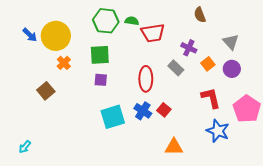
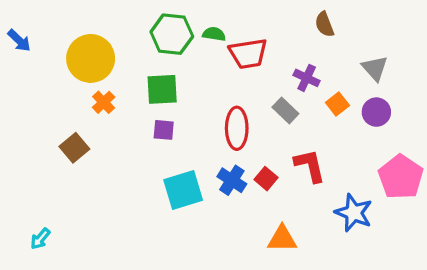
blue arrow: (30, 35) -> (19, 41), moved
red L-shape: (211, 98) -> (310, 166), moved

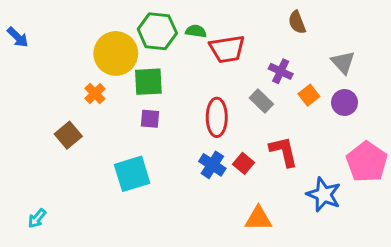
yellow circle: (91, 58) -> (116, 53), moved
cyan square: (183, 190) -> (132, 174), moved

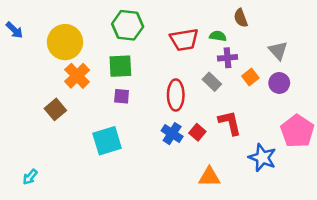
green semicircle: (196, 31) -> (218, 36), moved
yellow circle: (116, 53) -> (65, 42), moved
purple cross: (281, 71) -> (227, 58), turned -30
orange cross: (95, 94) -> (77, 76), size x1.5

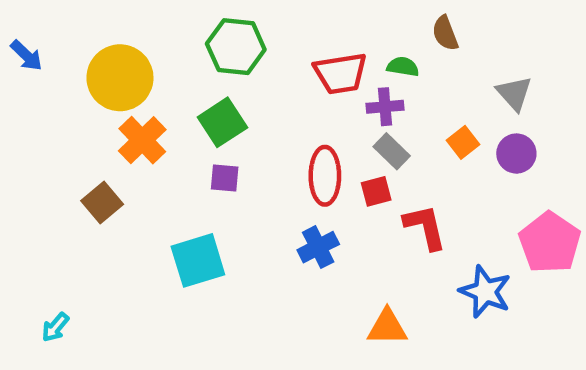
purple cross: (227, 58) -> (385, 107), moved
green square: (120, 66) -> (222, 122), turned -30
red square: (197, 132) -> (376, 191), moved, turned 35
blue cross: (172, 134) -> (318, 247), turned 30

